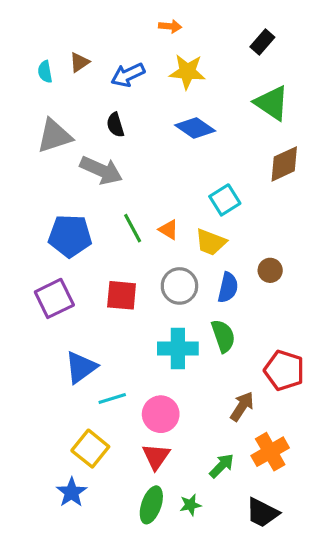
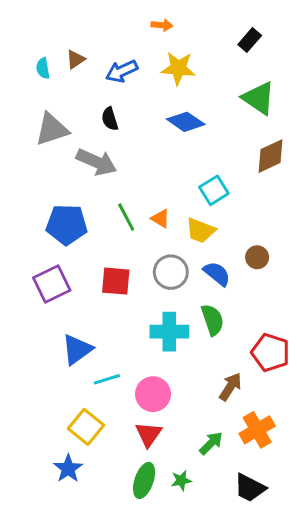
blue semicircle: (228, 288) -> (217, 274), turned -64

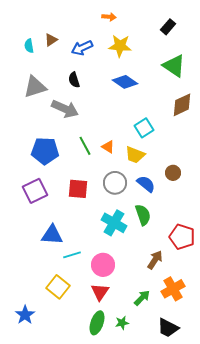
cyan cross: (169, 332) -> (114, 223), turned 30
blue triangle: (77, 350) -> (52, 235), turned 40
blue star: (68, 469) -> (25, 315), moved

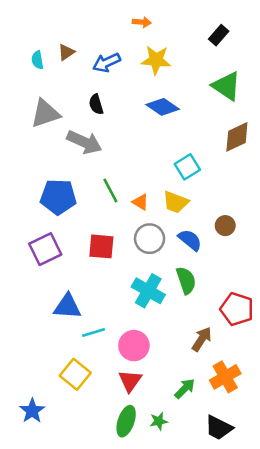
orange triangle: (108, 147) -> (140, 202), moved

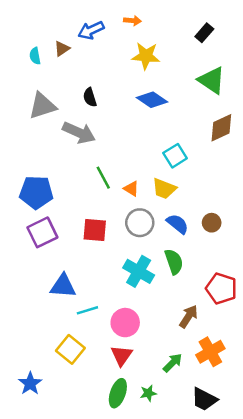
blue arrow: (107, 63) -> (91, 30), moved
blue pentagon: (58, 197) -> (36, 192), moved
brown circle: (225, 226) -> (212, 223), moved

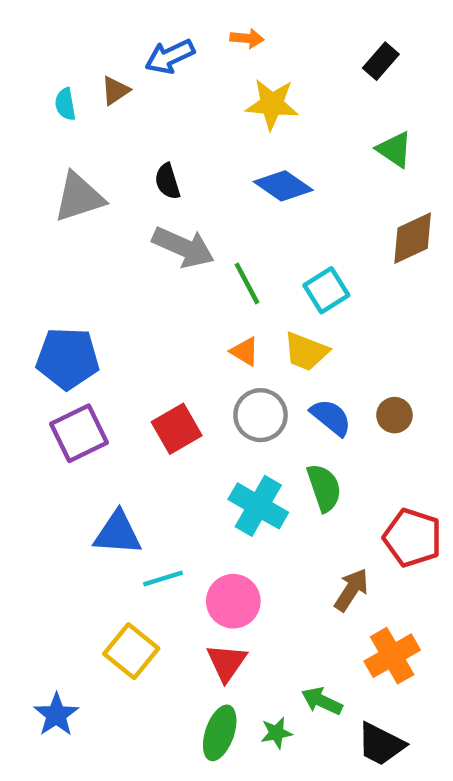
green triangle: (212, 80) -> (394, 150), size x0.7
gray arrow: (79, 133) -> (183, 247), moved
green line: (103, 178) -> (247, 283), moved
red square: (95, 230) -> (177, 429), turned -35
green arrow: (173, 363) -> (322, 701), moved, turned -110

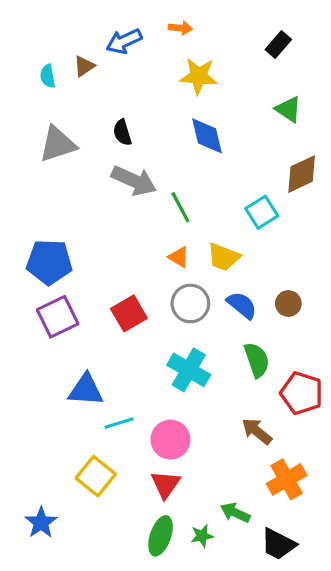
blue diamond: (283, 186) -> (207, 136), turned 42
cyan square: (326, 290) -> (262, 212), moved
green semicircle: (324, 488) -> (257, 360), moved
brown arrow: (351, 590) -> (257, 431), turned -84

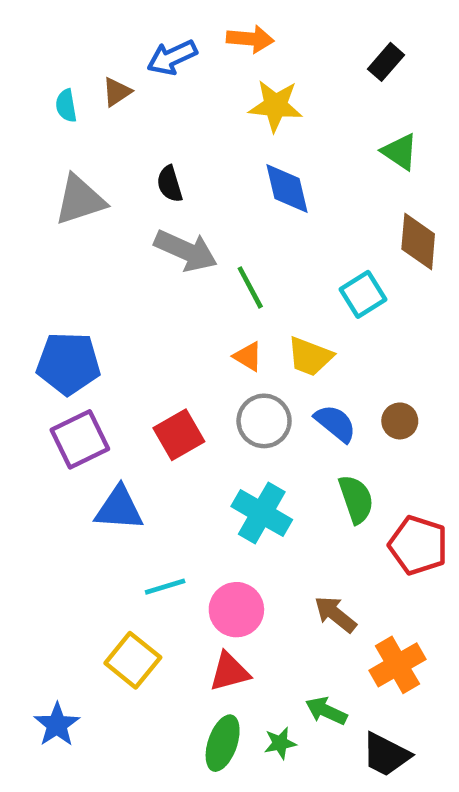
orange arrow: (180, 28) -> (250, 39), size x1.4
brown diamond: (302, 174) -> (418, 241), turned -60
blue triangle: (86, 390) -> (119, 508), moved
brown arrow: (257, 431) -> (335, 614), moved
red triangle: (166, 484) -> (230, 672), turned 40

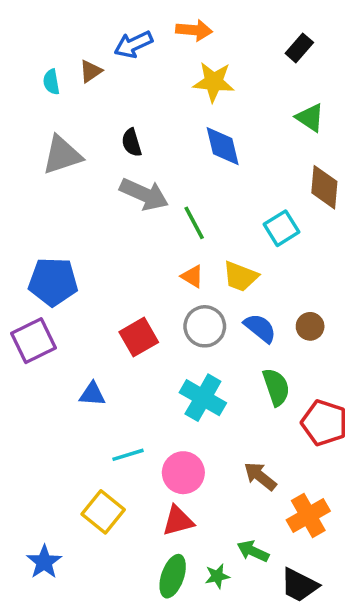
purple square: (80, 439) -> (33, 341), moved
blue triangle: (119, 508) -> (92, 394), size x0.7

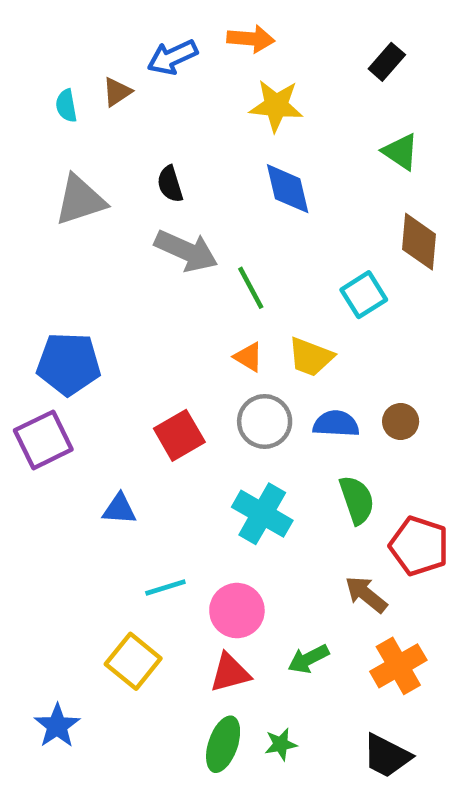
blue semicircle: (260, 328) -> (336, 424), turned -36
brown arrow: (260, 476) -> (366, 594), moved
green arrow: (253, 551) -> (308, 659), moved, turned -52

